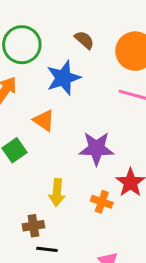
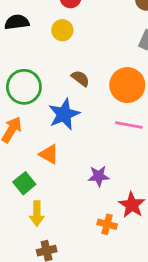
purple star: (96, 148) -> (99, 176), size x0.7
yellow arrow: (57, 193) -> (37, 213), moved

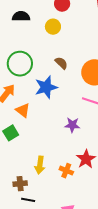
orange triangle: (49, 154) -> (23, 110), moved
purple star: (99, 176) -> (72, 125), moved
yellow arrow: (37, 213) -> (40, 165), moved

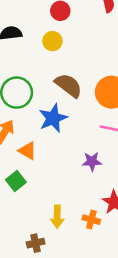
brown semicircle: (61, 63) -> (68, 85), size x1.6

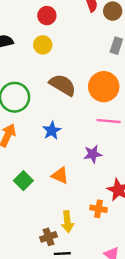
blue star: (53, 118) -> (52, 131), moved, size x0.7
orange triangle: (27, 151) -> (60, 175), moved
yellow arrow: (57, 217) -> (67, 222), moved

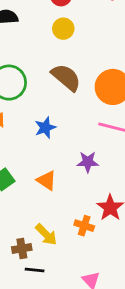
yellow circle: (43, 45) -> (63, 29), moved
yellow arrow: (67, 222) -> (46, 235), turned -48

